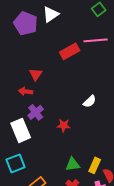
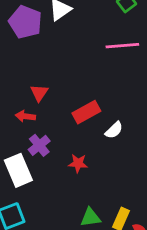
red rectangle: (70, 51) -> (86, 112), moved

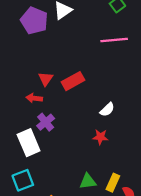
red rectangle: (86, 112) -> (73, 81), moved
red star: (78, 163) -> (100, 137), moved

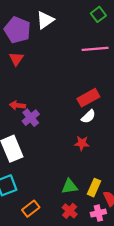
red triangle: (46, 79) -> (16, 59), moved
red rectangle: (73, 81) -> (88, 98), moved
purple cross: (46, 122) -> (31, 118), moved

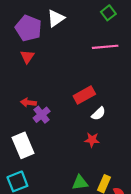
red rectangle: (88, 98) -> (84, 95), moved

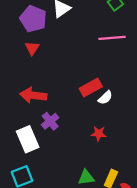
red arrow: (28, 103) -> (33, 95), size x1.6
white semicircle: (99, 114) -> (105, 98), moved
purple cross: (42, 115) -> (50, 121), moved

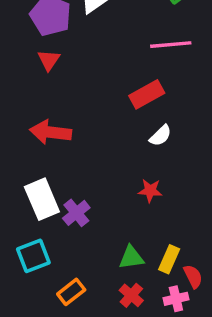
red rectangle: (91, 87) -> (147, 94), moved
purple cross: (50, 121) -> (76, 213), moved

